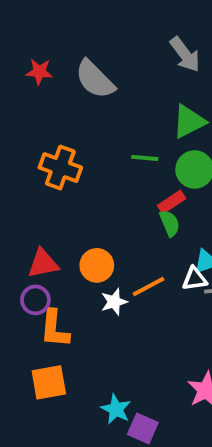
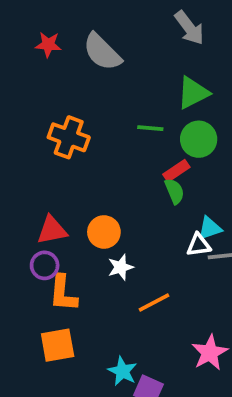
orange line: (149, 286) -> (154, 303), moved

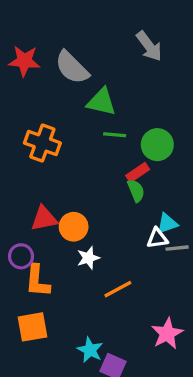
red star: (48, 45) -> (24, 61), size x1.4
green triangle: (193, 93) -> (101, 102), moved, turned 40
red triangle: (52, 230) -> (44, 219), moved

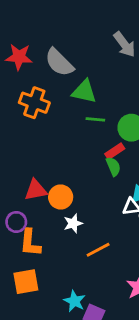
orange cross: (42, 143) -> (34, 103), moved

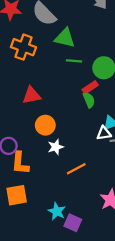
red triangle: (36, 190) -> (32, 95), moved

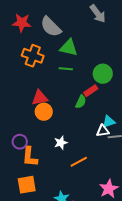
green line: (74, 61) -> (66, 69), moved
green semicircle: (89, 100) -> (81, 102), moved, turned 48
orange circle: (45, 125) -> (44, 112), moved

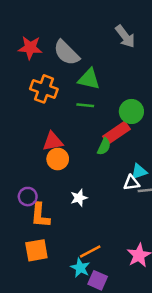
red rectangle: (91, 91) -> (116, 133), size x1.5
orange line: (79, 162) -> (90, 252), moved

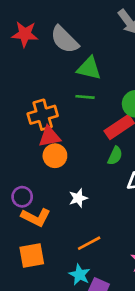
orange cross: (44, 89) -> (43, 115), moved, turned -36
green semicircle: (104, 146) -> (115, 156), moved
orange L-shape: (40, 215) -> (36, 217), turned -68
orange line: (90, 252) -> (89, 243), moved

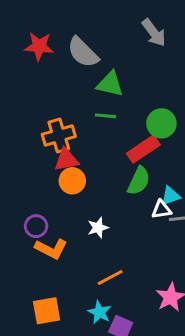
green semicircle: (115, 156) -> (139, 181), size x1.4
orange square: (32, 256) -> (47, 311), moved

